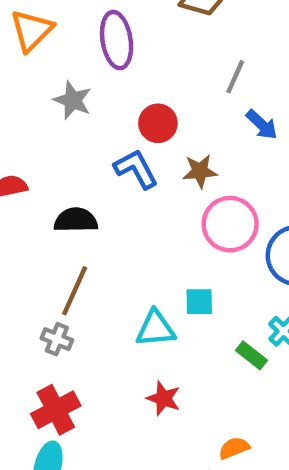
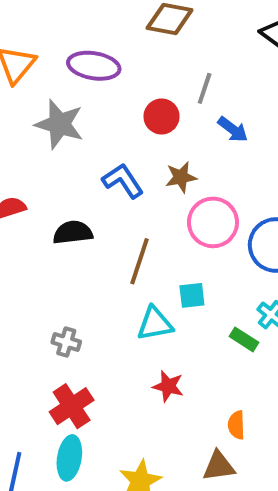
purple ellipse: (117, 40) -> (94, 66), turned -66
gray star: (73, 100) -> (59, 124), size x1.4
red circle: (158, 123) -> (162, 116), moved
brown line: (75, 291) -> (139, 261), moved
orange semicircle: (234, 448) -> (236, 425), turned -64

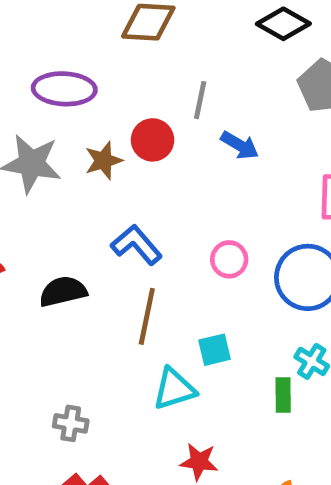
brown star: (181, 177) -> (103, 161), moved
blue L-shape: (123, 181) -> (136, 245), moved
pink circle: (213, 222) -> (229, 259), size x0.6
green rectangle: (244, 339) -> (283, 395), turned 64

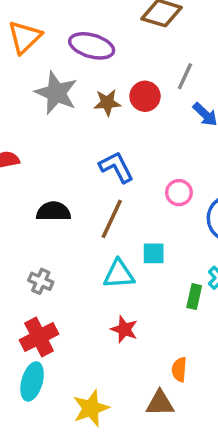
black semicircle: (63, 291) -> (53, 211), moved

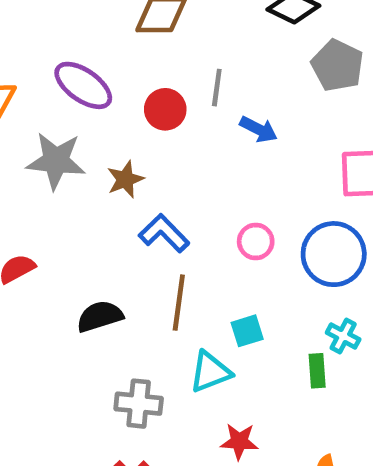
purple ellipse: (92, 46) -> (83, 85), turned 36
red circle: (145, 96) -> (165, 109), moved
brown star: (107, 103) -> (125, 179), moved
gray cross: (41, 281) -> (139, 404), moved, size x1.4

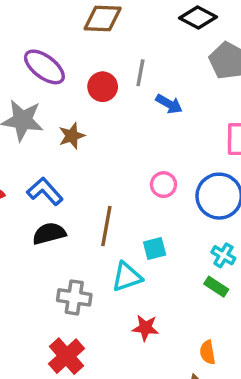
blue L-shape: (164, 233) -> (45, 191), moved
green rectangle: (317, 371) -> (216, 287), moved, turned -55

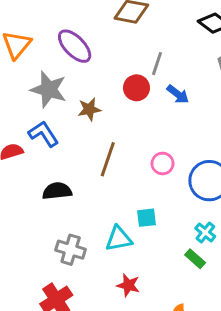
red circle: (103, 87) -> (136, 88), moved
blue L-shape: (45, 191) -> (43, 134), moved
brown line: (106, 226) -> (108, 159), moved

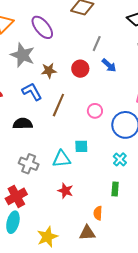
red circle: (136, 88) -> (80, 69), moved
blue L-shape: (43, 134) -> (32, 92), moved
green rectangle: (195, 259) -> (115, 189), moved, turned 48

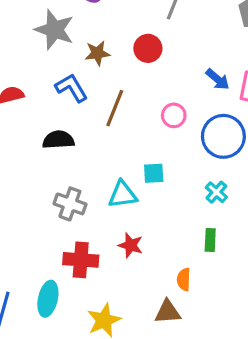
blue arrow: (109, 65) -> (218, 79), moved
red cross: (16, 196) -> (81, 260), moved, turned 35

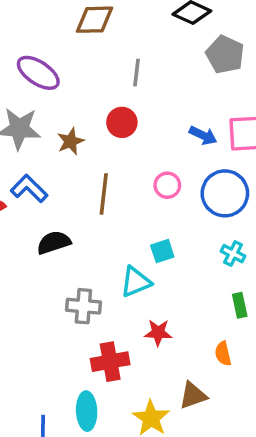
blue L-shape: (71, 88) -> (29, 189), moved
brown triangle: (168, 312) -> (193, 395), moved

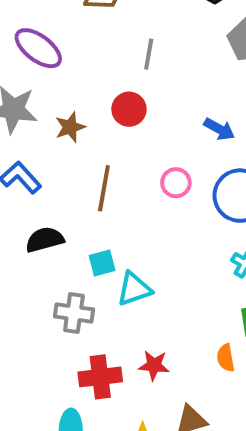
cyan square: (162, 251) -> (102, 263), moved
red star: (158, 333) -> (154, 365), moved
orange semicircle: (223, 354) -> (226, 358), moved

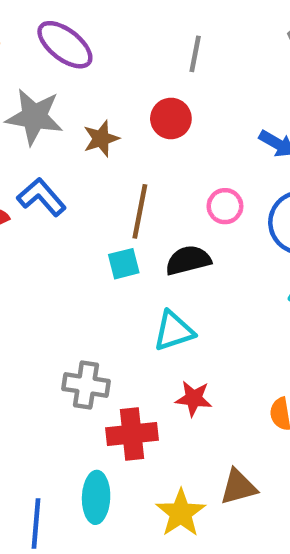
black semicircle: (45, 240) -> (188, 260), moved
cyan square: (102, 263) -> (124, 264), moved
gray cross: (74, 313) -> (86, 385), moved
red star: (154, 365) -> (194, 398), moved

